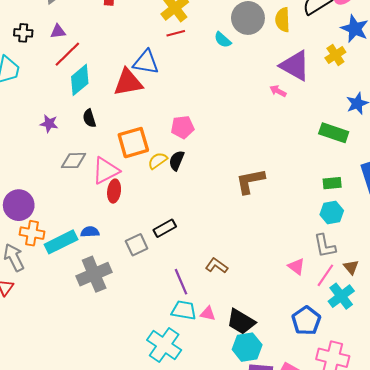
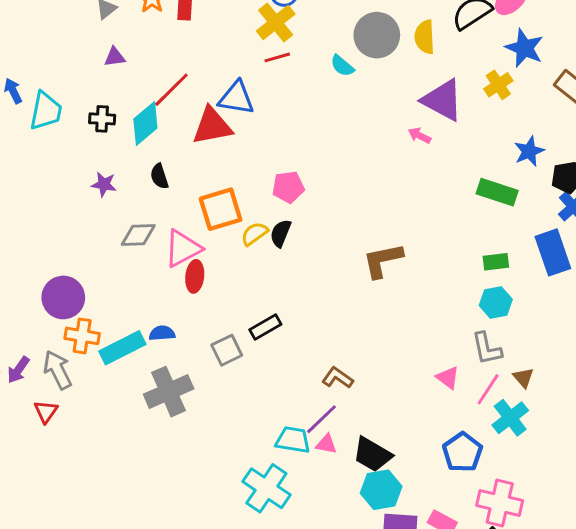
black cross: (23, 33) -> (102, 119), moved
red line: (67, 54) -> (171, 90), moved
purple line: (181, 282) -> (321, 419), moved, turned 70

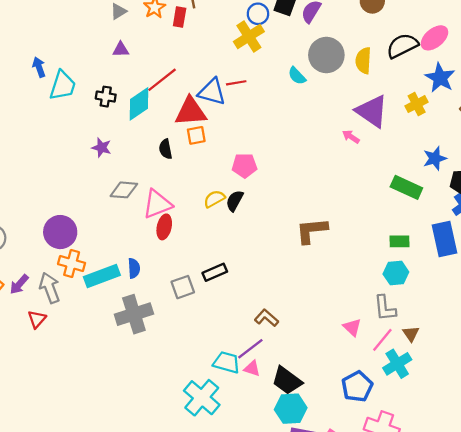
red line: (277, 57) -> (236, 83), moved
black semicircle: (159, 176) -> (166, 149), moved
orange square: (221, 209) -> (196, 135), moved, size x0.6
blue semicircle: (162, 333) -> (134, 268), turned 84

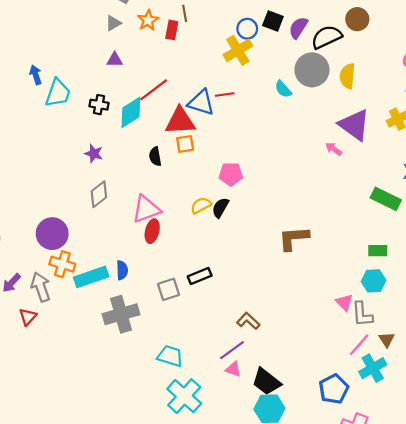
black semicircle: (402, 46) -> (327, 37), moved
gray diamond: (124, 190) -> (99, 194), moved, turned -44
pink triangle: (352, 327) -> (344, 302), moved
cyan trapezoid: (227, 362) -> (170, 356), moved

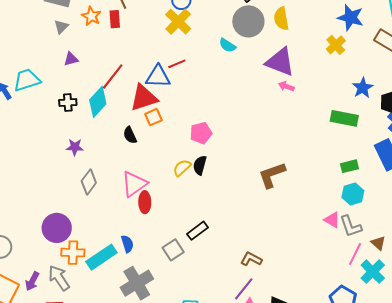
cyan trapezoid: (58, 93) -> (27, 80), moved, turned -112
purple triangle: (354, 125) -> (280, 62), moved

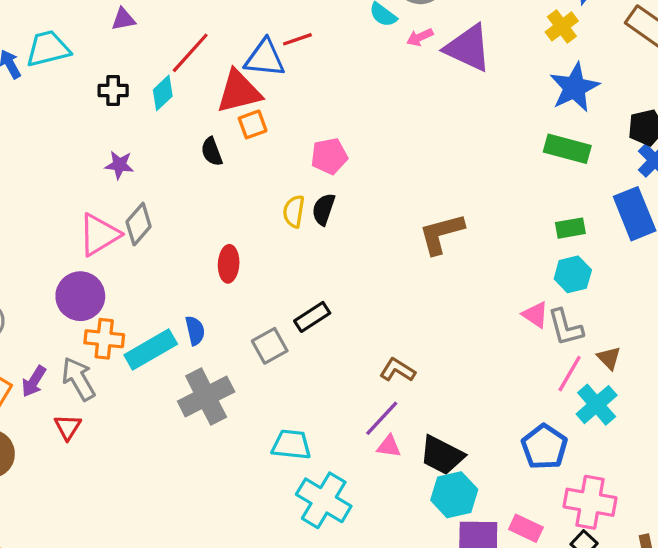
pink arrow: (286, 86) -> (420, 37), moved, turned -49
blue star: (363, 88) -> (574, 87), moved, size x1.4
cyan diamond: (98, 102) -> (163, 93), size x0.7
yellow semicircle: (182, 168) -> (294, 211), turned -42
pink triangle: (134, 184) -> (99, 235), moved

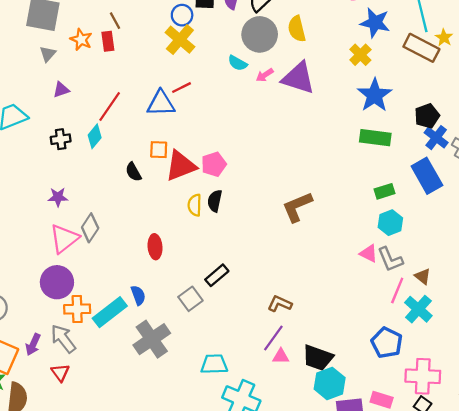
red triangle: (239, 92) -> (181, 166), moved
orange square: (253, 124) -> (159, 150), turned 30
purple star: (119, 165) -> (58, 197), moved

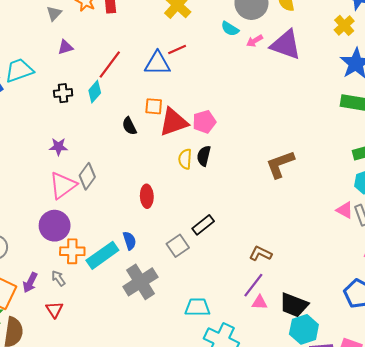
gray arrow: (63, 339) -> (58, 278), size x0.6

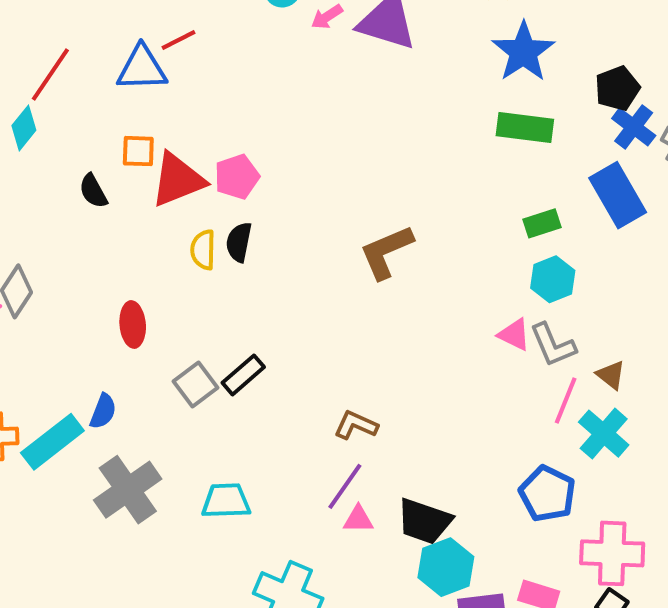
blue semicircle: (129, 241) -> (103, 411), turned 42
gray square: (178, 246) -> (195, 384), moved
cyan trapezoid: (197, 307) -> (226, 501), moved

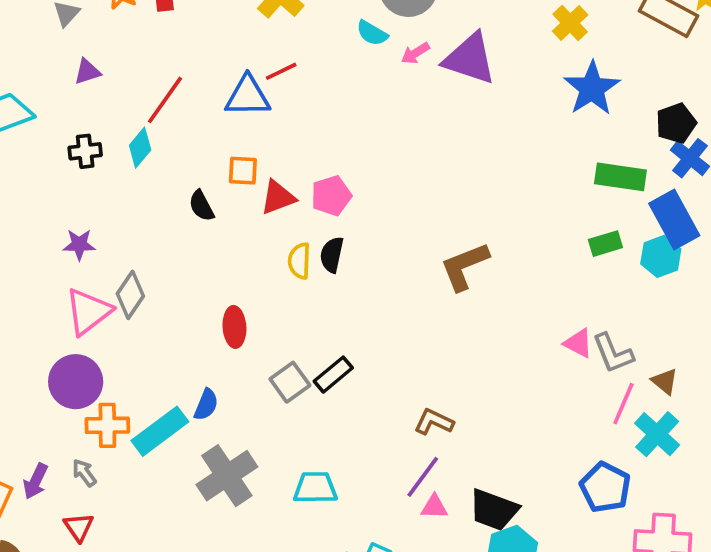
green rectangle: (525, 128) -> (620, 177), moved
red triangle: (178, 180) -> (278, 197), size x0.7
cyan hexagon: (553, 279) -> (661, 256), moved

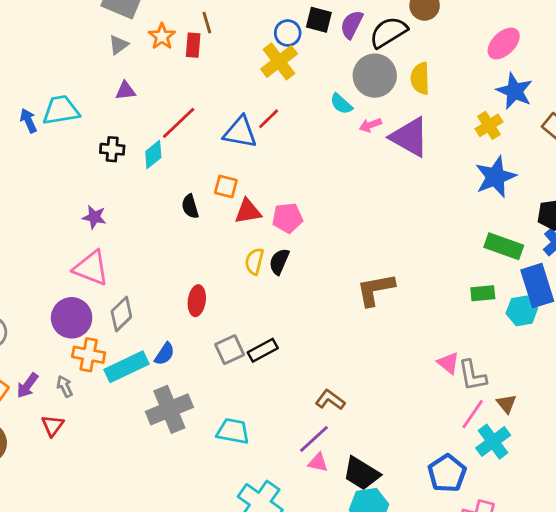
red line: (281, 71) -> (269, 119), turned -30
gray diamond: (130, 295) -> (121, 314), moved
pink triangle: (88, 312) -> (91, 268), turned 48

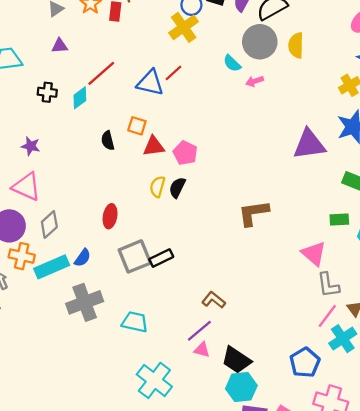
purple triangle: (410, 137) -> (309, 144), moved, turned -40
pink pentagon: (287, 218) -> (185, 153), turned 30
gray square: (230, 350) -> (135, 256), size x1.4
pink triangle: (448, 363) -> (314, 254), moved, size x1.4

